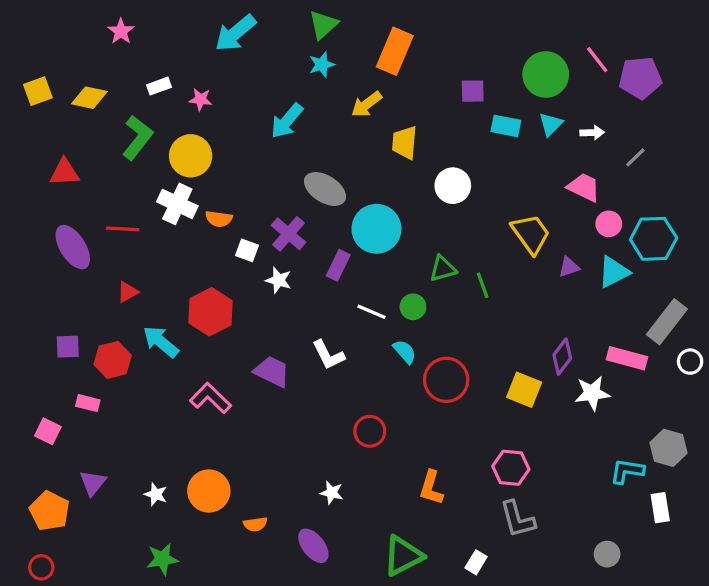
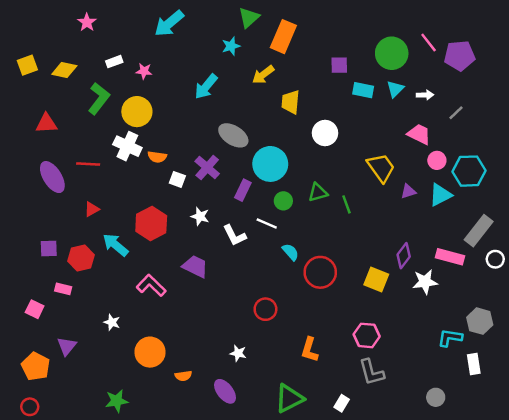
green triangle: (323, 25) -> (249, 18), moved
white star: (279, 280) -> (200, 216), moved
green circle: (413, 307) -> (283, 201), moved
white L-shape: (328, 355) -> (235, 235), moved
white star: (156, 494) -> (112, 322), moved

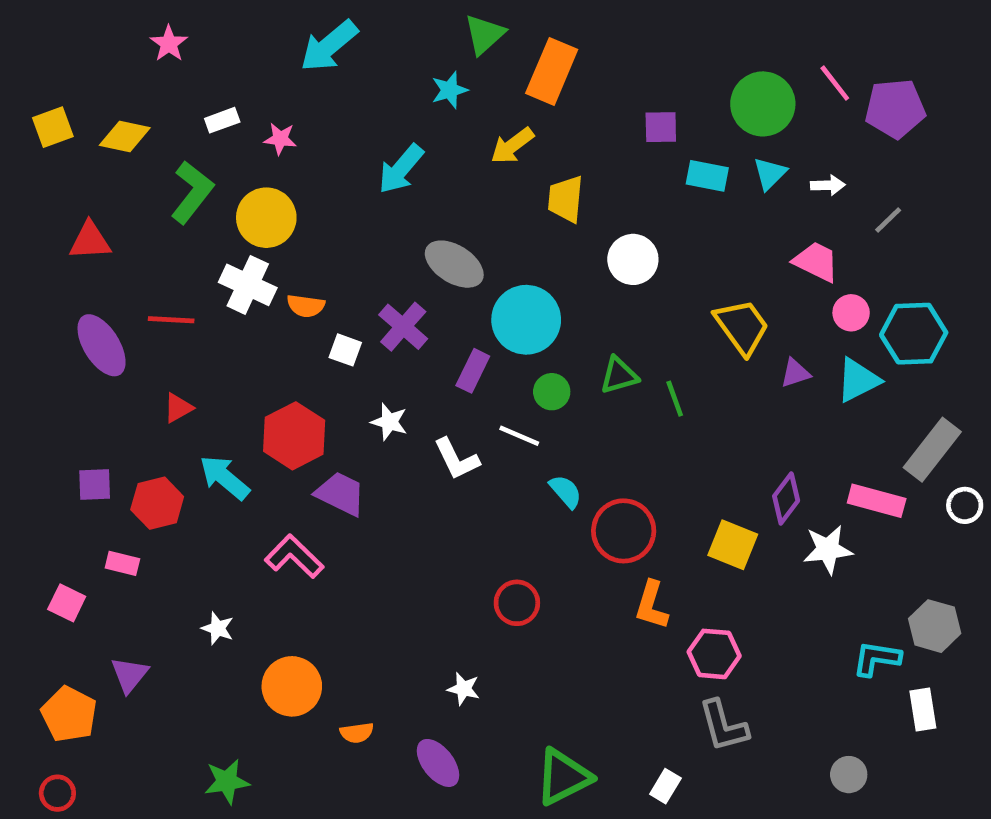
purple trapezoid: (195, 266) -> (341, 494), moved
orange L-shape: (310, 350) -> (651, 605), moved

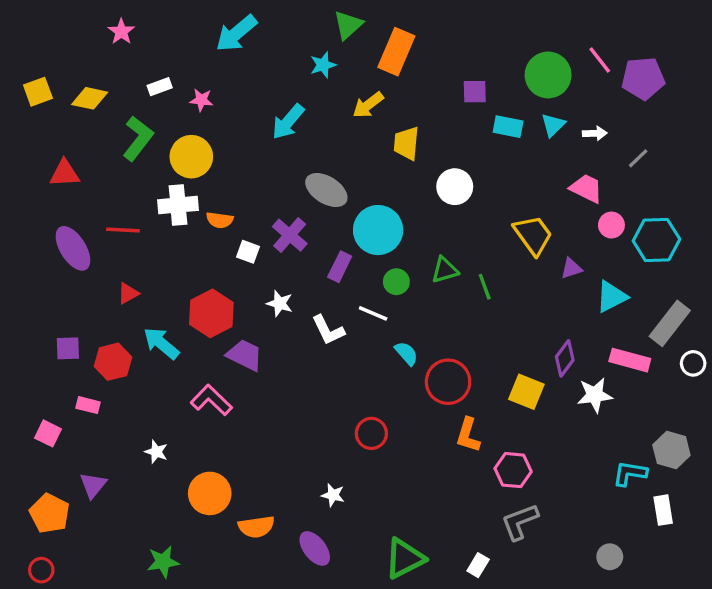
white cross: (248, 285) -> (178, 205), turned -30
cyan triangle: (858, 380) -> (611, 297), moved
gray L-shape: (723, 726) -> (520, 522), turned 84
orange semicircle: (357, 733) -> (256, 527), size x1.5

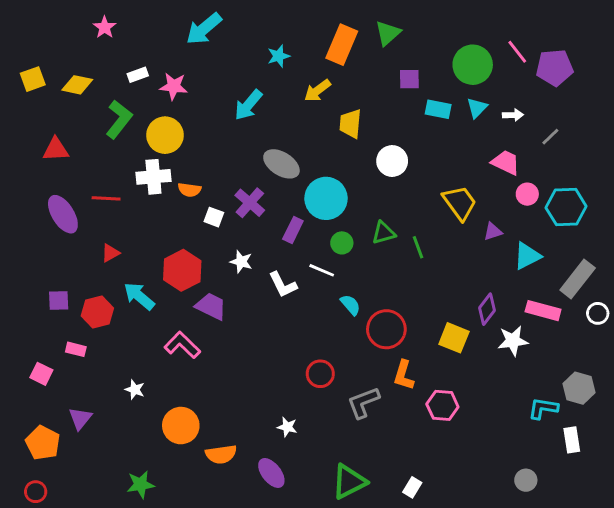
green triangle: (348, 25) -> (388, 33), moved
pink star: (201, 100) -> (174, 86), size x1.4
gray L-shape: (520, 522) -> (363, 403), moved

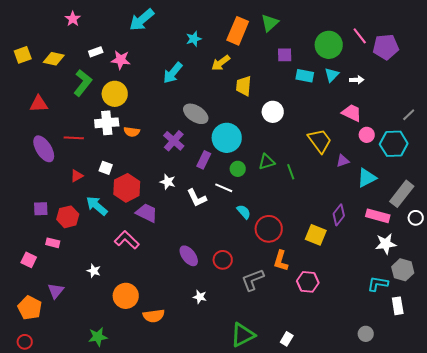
gray line: (550, 137) -> (409, 115), moved
white square: (214, 217) -> (106, 168), moved
white star: (513, 341) -> (386, 244), moved
purple ellipse: (271, 473) -> (189, 256), moved

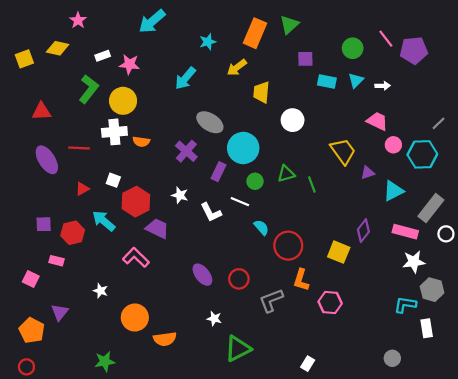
green circle: (329, 45) -> (353, 48), size x0.7
yellow diamond: (54, 59) -> (58, 48), moved
green triangle: (243, 335) -> (238, 349), moved

